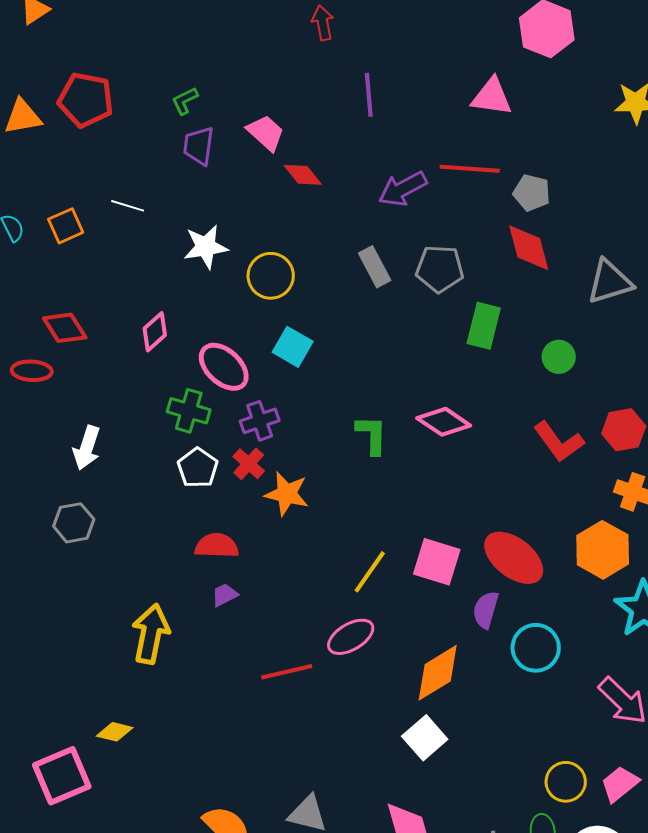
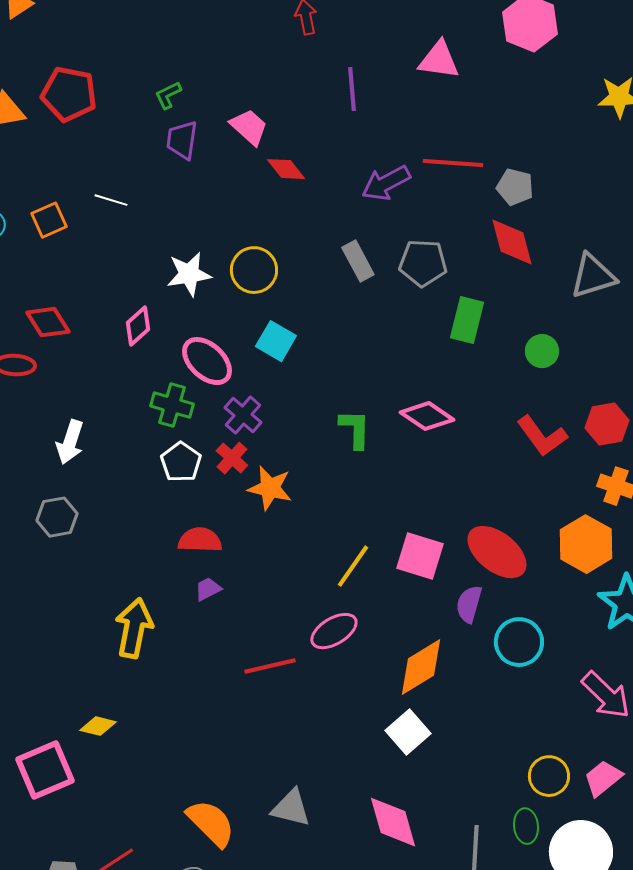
pink triangle: (492, 97) -> (439, 60), moved
white star: (206, 247) -> (189, 274), moved
purple cross: (260, 421) -> (243, 415), turned -30

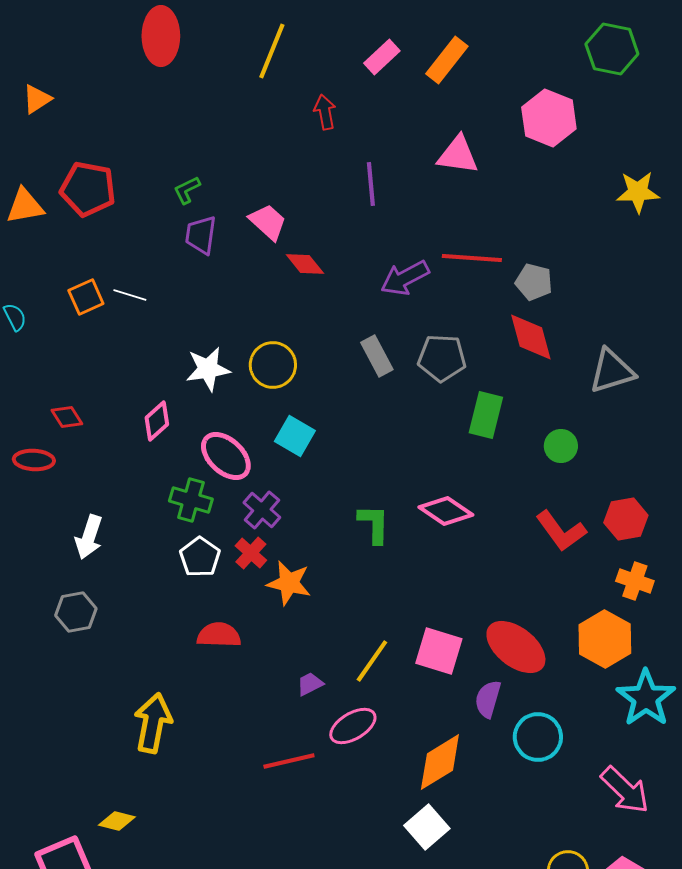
orange square: (49, 220) -> (86, 297), moved
red diamond: (48, 322) -> (67, 417), size x0.7
purple trapezoid: (208, 589) -> (310, 684), moved

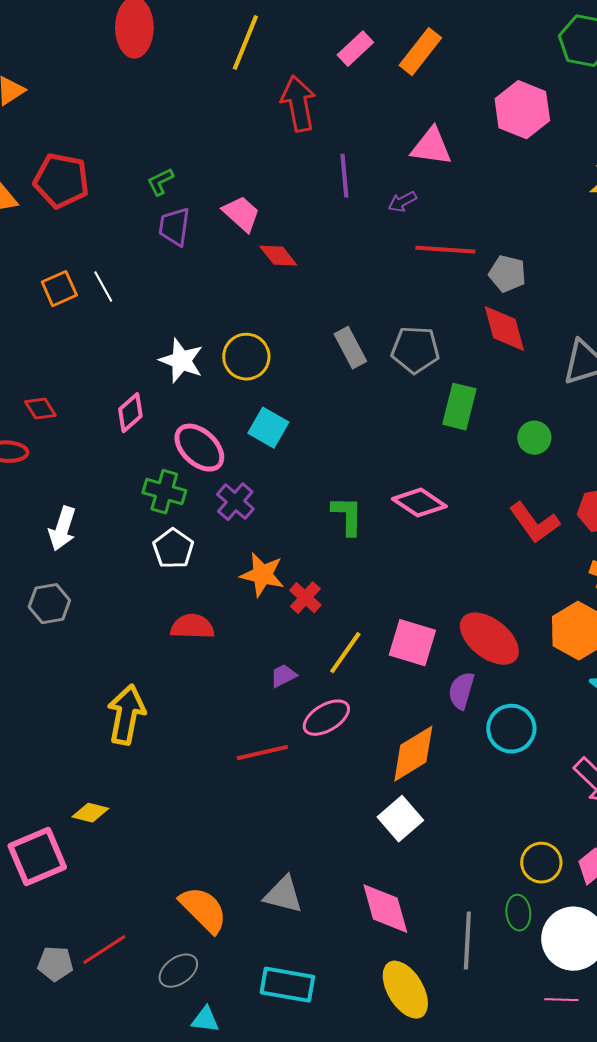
red arrow: (325, 112) -> (298, 104), size x1.6
purple arrow: (405, 278) -> (402, 202), moved, size x0.6
white line: (130, 295) -> (103, 287), turned 44
white star: (208, 369) -> (181, 361), turned 30
red cross: (251, 553) -> (305, 598), moved

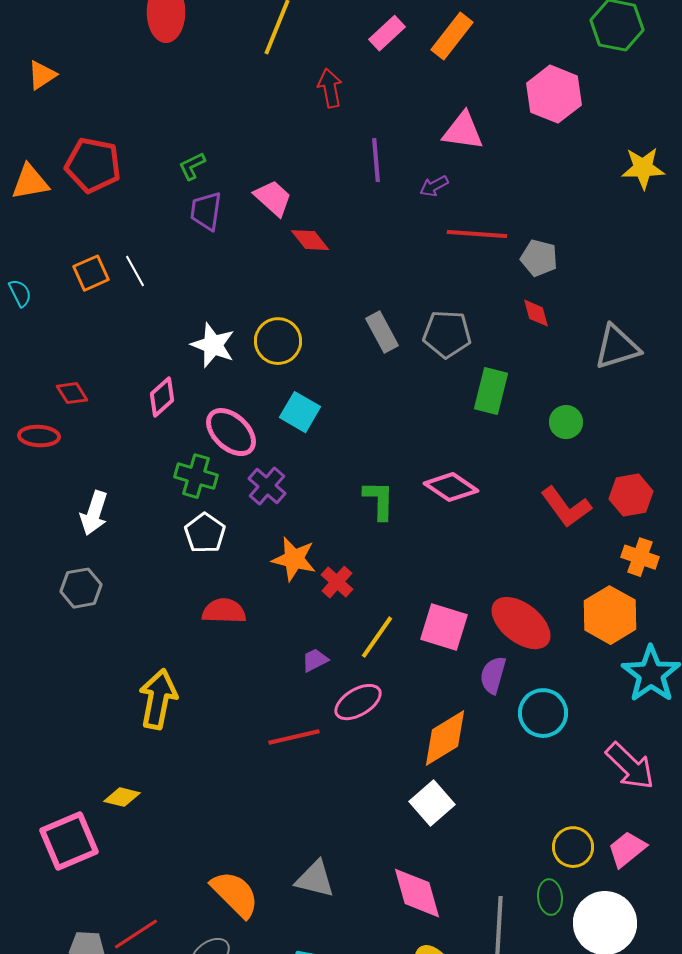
red arrow: (298, 104) -> (330, 88), size x0.7
red diamond: (504, 329) -> (536, 313), size x0.6

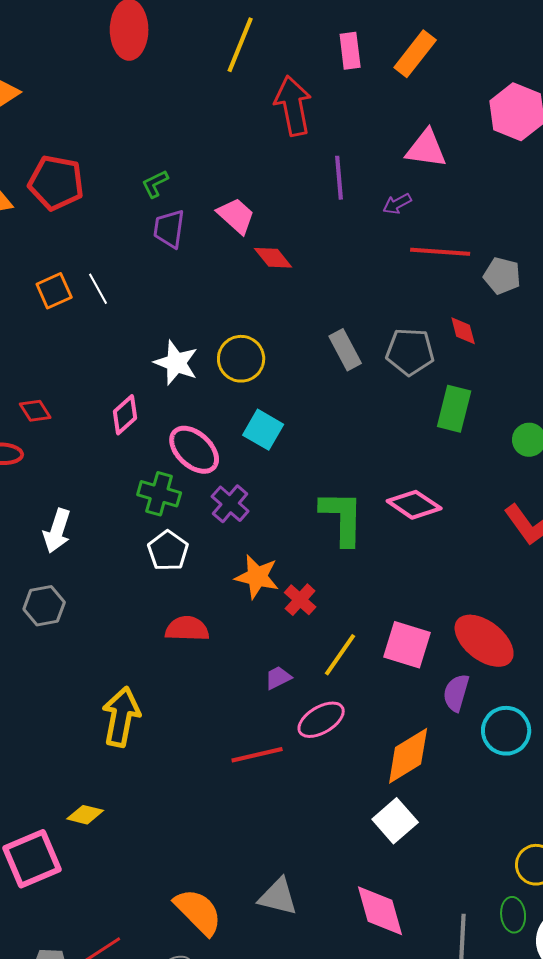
pink rectangle: (387, 33) -> (350, 51), turned -54
red arrow: (330, 88) -> (293, 106), size x1.5
red diamond: (536, 313) -> (463, 331), moved
green L-shape: (379, 500) -> (342, 518), size x1.4

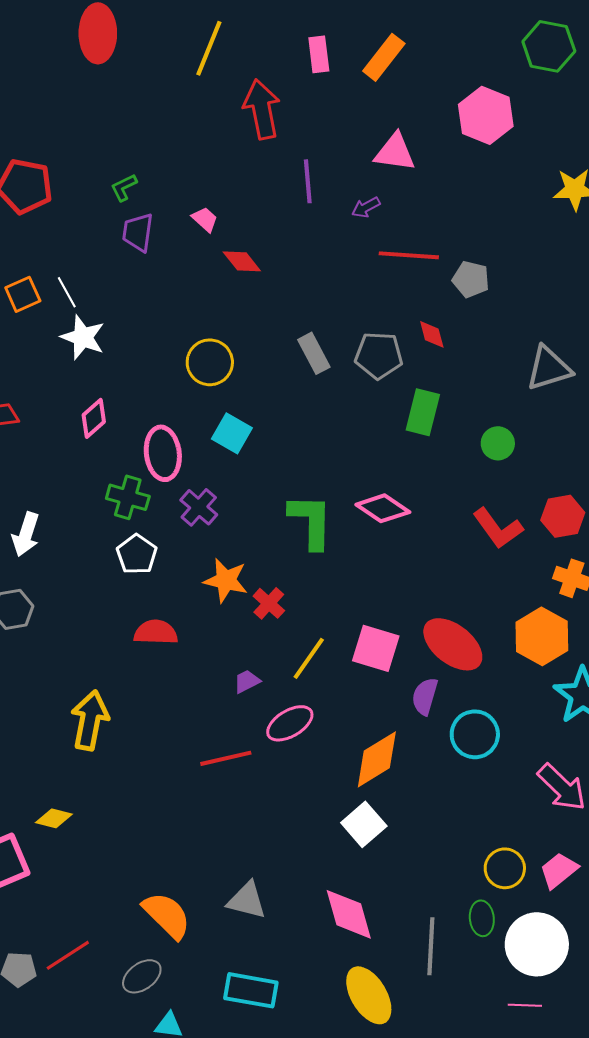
pink trapezoid: (236, 216) -> (205, 219), size x0.7
white star: (176, 363) -> (83, 337), moved
pink ellipse: (194, 450) -> (163, 453), turned 40

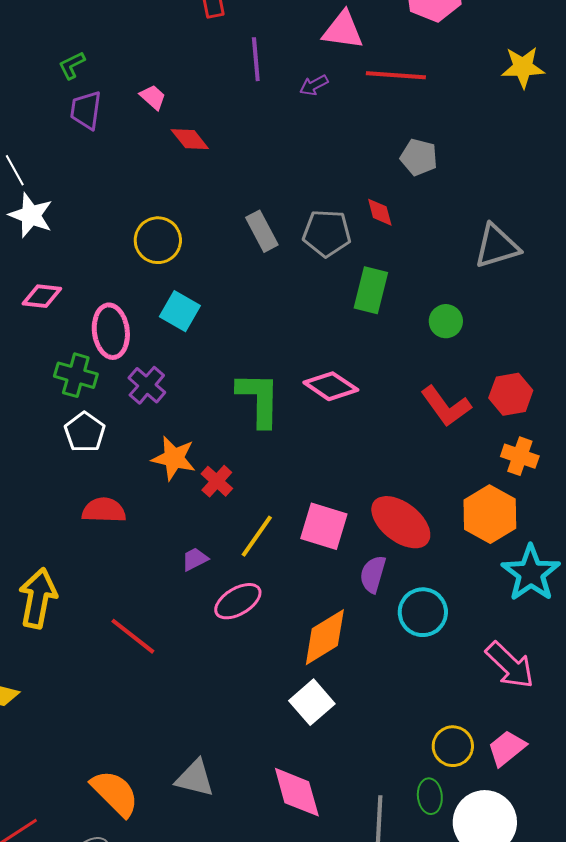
red line: (409, 255) -> (396, 75), moved
pink diamond: (94, 418) -> (42, 296), turned 48
red line: (226, 758) -> (133, 636), moved, turned 51

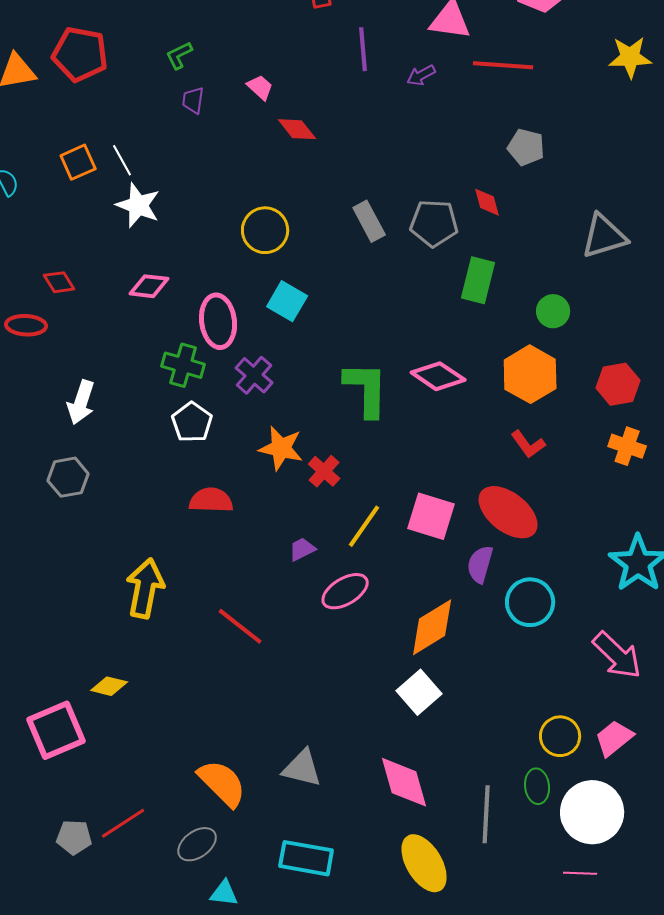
purple trapezoid: (86, 110) -> (193, 100), size x0.7
red L-shape: (446, 406) -> (528, 444), moved, size x0.7
orange hexagon: (490, 514) -> (530, 374), moved

